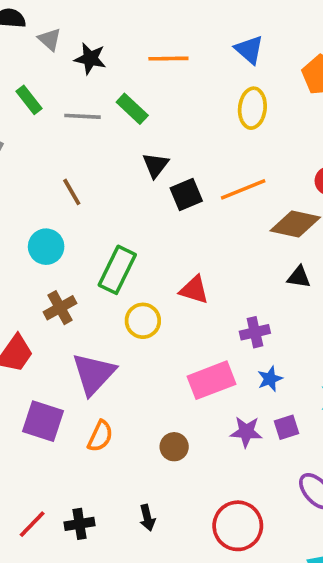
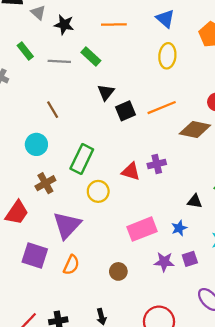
black triangle: (299, 277) -> (195, 201), moved
purple cross: (255, 332) -> (157, 164), moved

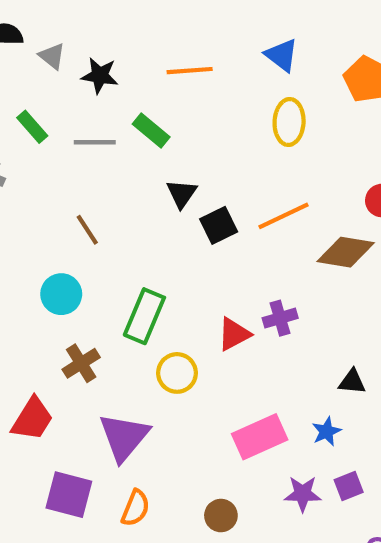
red triangle: (131, 172) -> (234, 334), turned -42

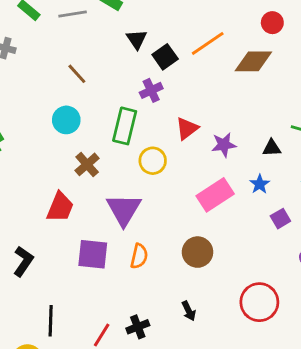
purple cross: (280, 318) -> (151, 90), moved
purple star: (303, 494) -> (224, 145), moved
brown circle: (221, 516) -> (197, 252), size x1.4

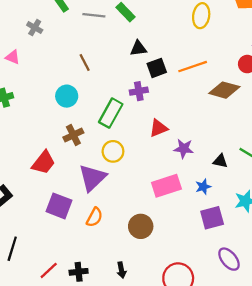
black triangle: (137, 39) -> (138, 48), turned 42
yellow circle: (153, 161) -> (113, 151), moved
purple square: (280, 219) -> (212, 218), size x1.5

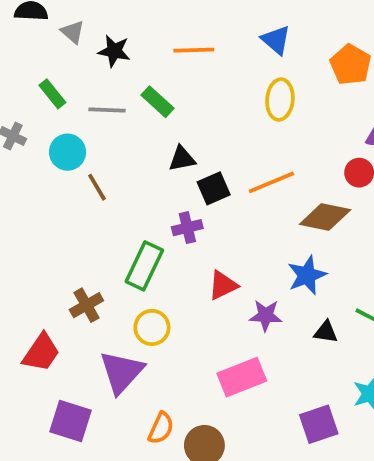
cyan circle: (67, 96) -> (68, 152), moved
blue star: (203, 187) -> (307, 275), moved, size x1.5
orange semicircle: (94, 217) -> (161, 428), moved

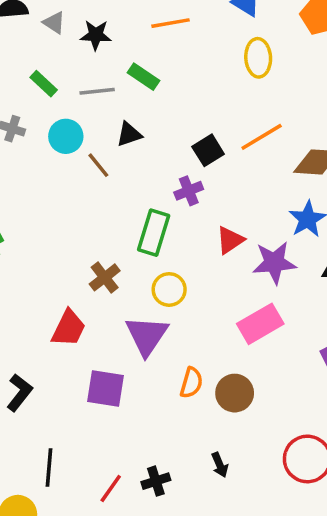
black triangle: (182, 159) -> (129, 134), moved
purple star: (266, 315) -> (274, 263), size x1.4

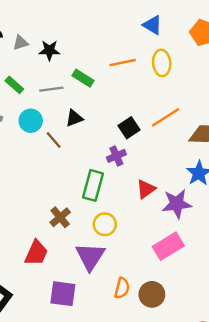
gray triangle: (54, 23) -> (20, 43), turned -49
orange line: (171, 23) -> (123, 63), moved

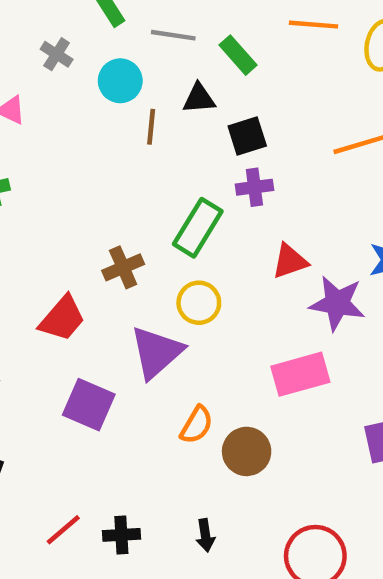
green rectangle: (83, 78) -> (238, 55), moved
black square: (129, 128) -> (247, 136), moved
brown line: (54, 140) -> (151, 127), turned 30

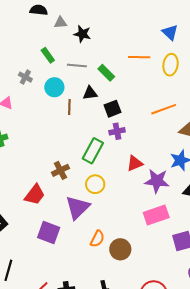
pink rectangle: (300, 374) -> (156, 215), moved

